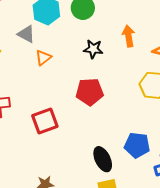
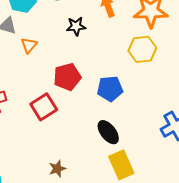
red pentagon: (90, 92) -> (67, 77), moved
blue pentagon: (137, 145) -> (110, 89), moved

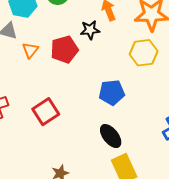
black star: (76, 26) -> (90, 30), moved
red pentagon: (67, 77) -> (64, 49), moved

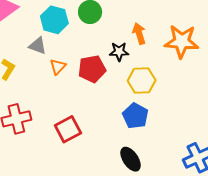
yellow hexagon: (144, 53) -> (142, 80), moved
blue pentagon: (112, 92) -> (135, 116), turned 30

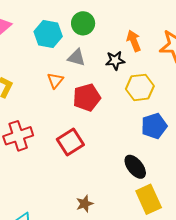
gray triangle: (38, 46) -> (76, 58), moved
red pentagon: (92, 69) -> (87, 98), moved
blue pentagon: (135, 116) -> (154, 126), moved, turned 30

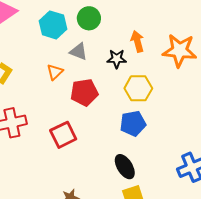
blue pentagon: (154, 126) -> (133, 123), moved

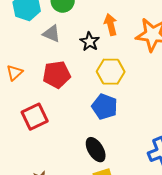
black star: (117, 59) -> (90, 42), turned 30
orange triangle: (55, 72) -> (15, 73), moved
blue pentagon: (133, 123) -> (105, 107), turned 30

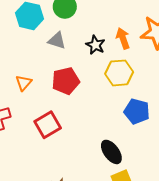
orange arrow: (111, 25) -> (123, 38), moved
blue pentagon: (105, 107) -> (137, 111), moved

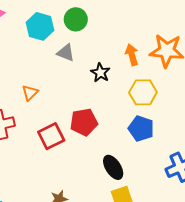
black star: (95, 45) -> (100, 73), moved
yellow hexagon: (119, 73) -> (143, 92), moved
red pentagon: (66, 81) -> (84, 122), moved

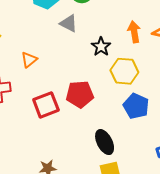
yellow hexagon: (143, 92) -> (124, 71), moved

